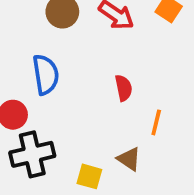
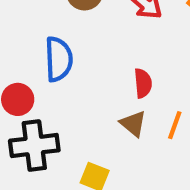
brown triangle: (129, 159) -> (133, 124), moved

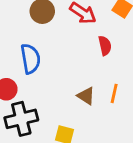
red semicircle: (143, 83) -> (105, 46), moved

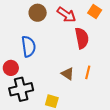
red semicircle: (105, 46) -> (82, 38), size x1.5

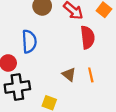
orange line: (88, 72) -> (91, 75), turned -32

